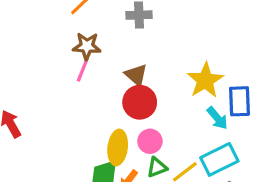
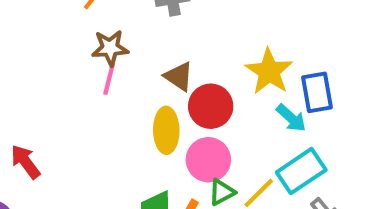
red circle: (140, 102) -> (211, 106), moved
pink circle: (150, 141) -> (208, 160), size x1.4
yellow ellipse: (118, 148) -> (166, 130), moved

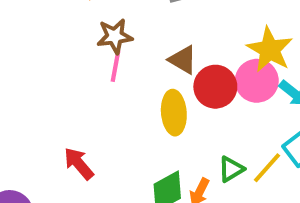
pink circle: (208, 160) -> (257, 81), moved
red arrow: (26, 162) -> (79, 164), moved

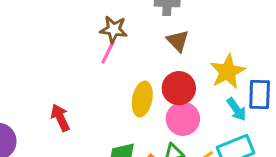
brown triangle: (183, 60) -> (178, 41), moved
pink circle: (257, 81) -> (183, 119), moved

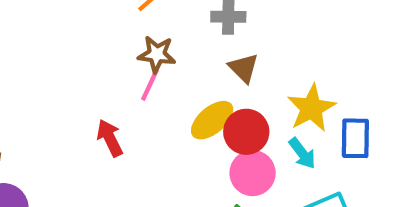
yellow ellipse: (142, 99) -> (212, 120), moved, turned 40
cyan arrow: (236, 109) -> (302, 153), moved
red arrow: (60, 118) -> (110, 138), moved

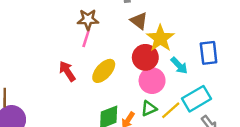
yellow star: (311, 108) -> (160, 38), moved
yellow ellipse: (212, 120) -> (104, 71), moved

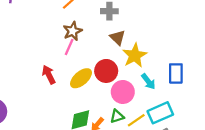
brown star: (88, 20) -> (73, 31), turned -30
red circle: (145, 57) -> (106, 71), moved

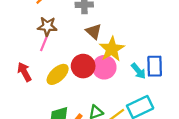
brown star: (73, 31) -> (47, 26), turned 30
cyan arrow: (148, 82) -> (138, 71), moved
pink circle: (123, 92) -> (104, 67), moved

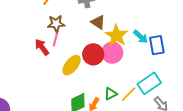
cyan arrow: (138, 71) -> (141, 37), moved
red arrow: (24, 72) -> (42, 47), moved

